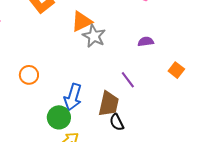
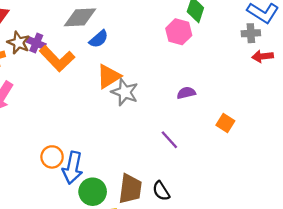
orange circle: (29, 75) -> (52, 157), moved
blue arrow: (73, 97) -> (73, 168), moved
brown trapezoid: (109, 104) -> (130, 189), moved

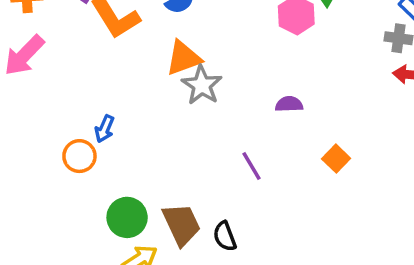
blue arrow: (73, 168) -> (105, 129), moved, size x0.6
brown trapezoid: (130, 189) -> (181, 224), turned -44

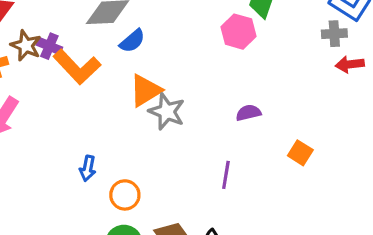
orange circle: (79, 156) -> (125, 195), moved
purple line: (252, 166) -> (226, 175), turned 52

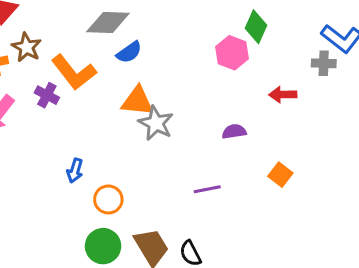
purple cross: (49, 46) -> (47, 95), moved
red arrow: (350, 64) -> (283, 95), moved
orange triangle: (145, 91) -> (137, 101), turned 32
purple line: (226, 175) -> (207, 189), turned 64

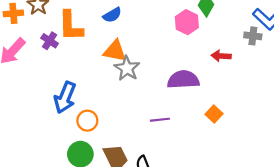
orange L-shape: (74, 72) -> (71, 26), turned 32
purple semicircle: (234, 132) -> (183, 80), size x1.8
blue arrow: (75, 171) -> (65, 97), size x1.8

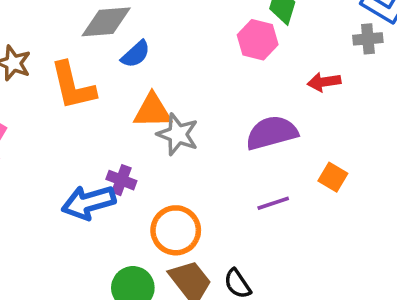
purple cross: (50, 41) -> (121, 180), moved
blue arrow: (65, 97) -> (89, 202), turned 64
purple line: (160, 120) -> (273, 203), moved
orange circle: (87, 121) -> (176, 230), moved, size x1.4

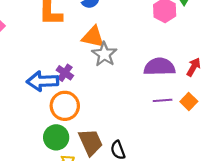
red arrow: (324, 82) -> (194, 67), moved, turned 114
purple line: (273, 203) -> (163, 100), moved
orange circle: (176, 230) -> (65, 106), moved

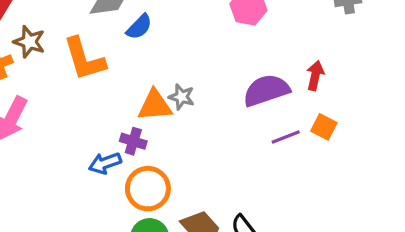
orange triangle: (93, 37) -> (155, 105), moved
gray star: (104, 54) -> (182, 97), size x0.7
blue arrow: (43, 81) -> (105, 163), size x0.7

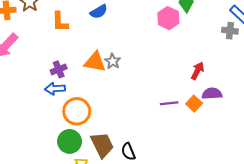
orange L-shape: (84, 59) -> (60, 22), size x0.7
purple semicircle: (266, 90) -> (212, 94), moved, size x0.7
purple cross: (133, 141) -> (59, 69), moved, turned 35

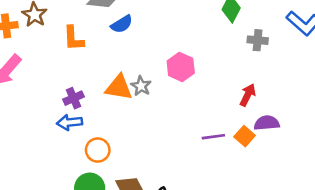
pink hexagon: (168, 18) -> (181, 67), moved
gray cross: (230, 31) -> (258, 40), moved
orange circle: (77, 111) -> (98, 150), size x0.7

